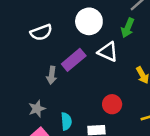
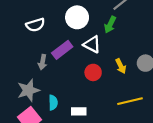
red circle: (112, 104) -> (93, 72), moved
gray star: (37, 109) -> (28, 90), size x1.5

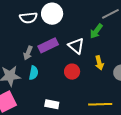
white circle: (77, 17) -> (52, 14), moved
yellow arrow: (121, 66) -> (99, 63), moved
cyan semicircle: (53, 103) -> (34, 73), moved

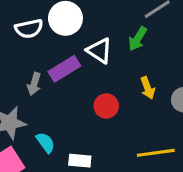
white triangle: (76, 46) -> (100, 51), moved
cyan semicircle: (34, 73) -> (45, 143), moved, turned -40

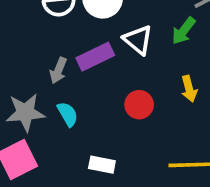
cyan semicircle: (45, 143) -> (68, 114), moved

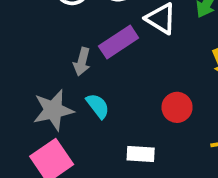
red circle: (139, 105) -> (177, 107), moved

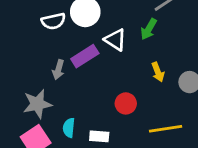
cyan semicircle: (98, 106) -> (69, 128), moved, turned -138

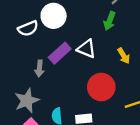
white triangle: (115, 40) -> (87, 49), moved
red circle: (126, 103) -> (101, 87), size x1.5

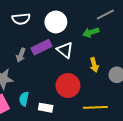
white circle: (54, 16) -> (56, 22), moved
green arrow: (110, 21) -> (91, 32), turned 35

